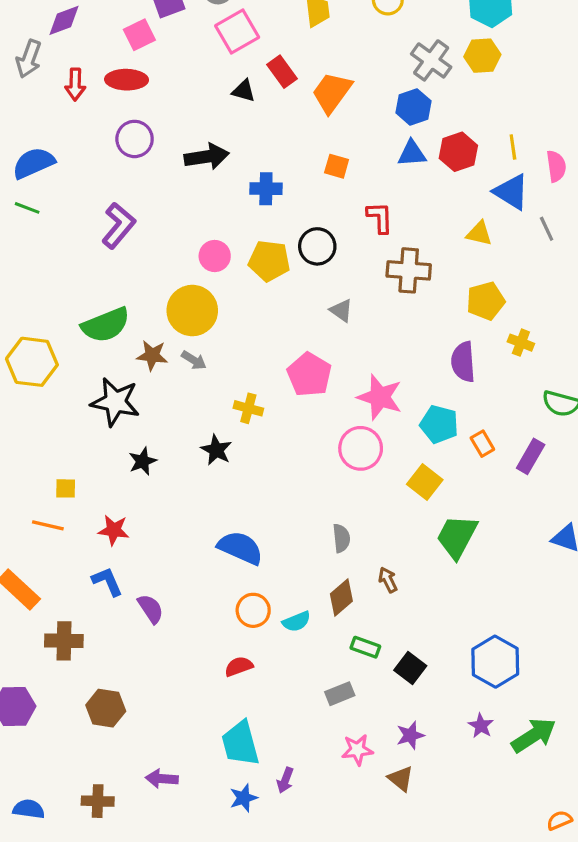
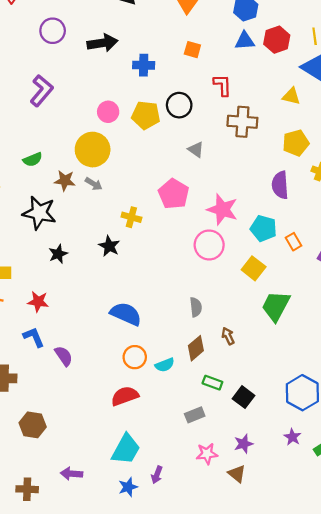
green semicircle: (106, 325) -> (33, 160), size x0.6
red semicircle: (239, 666) -> (125, 396), size x1.4
cyan trapezoid: (240, 743) -> (126, 449), turned -136

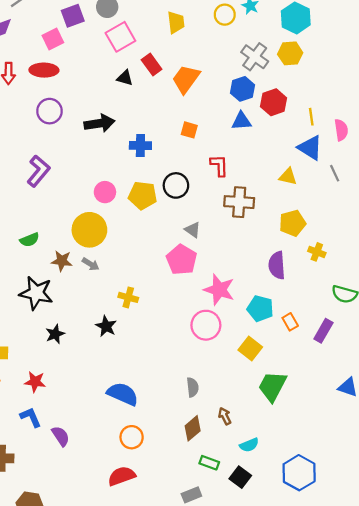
red hexagon: (277, 40) -> (274, 102), moved
pink pentagon: (174, 194) -> (181, 260), moved
cyan semicircle: (165, 365) -> (249, 445), moved

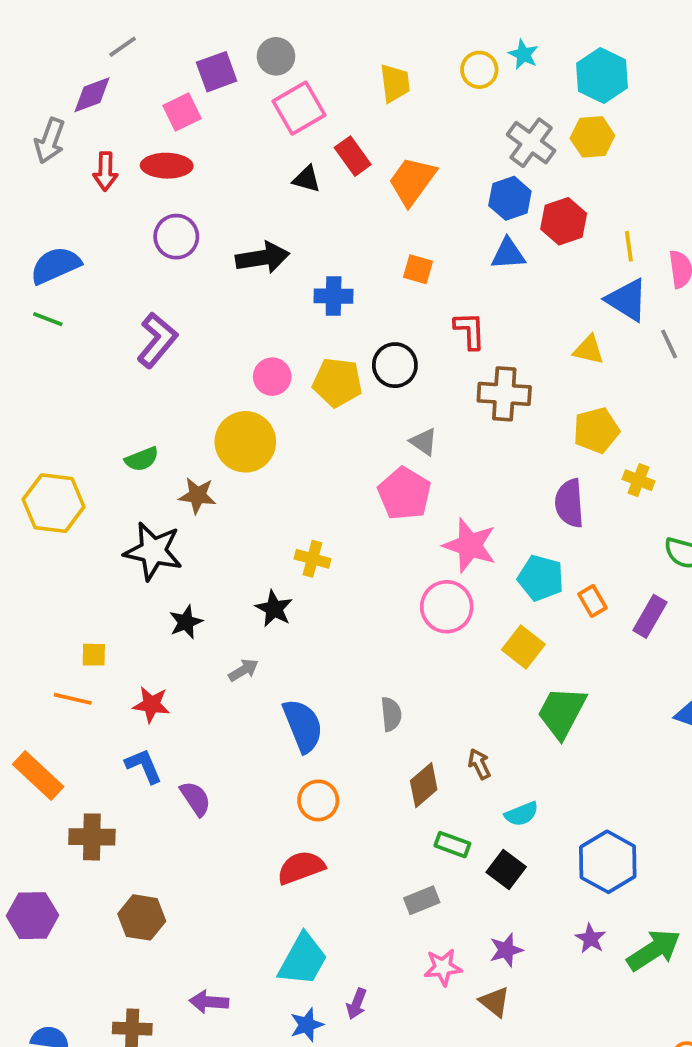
gray arrow: (91, 264) -> (243, 670), moved, turned -63
gray semicircle: (193, 387) -> (391, 714), moved
blue semicircle: (123, 394) -> (303, 726), turned 44

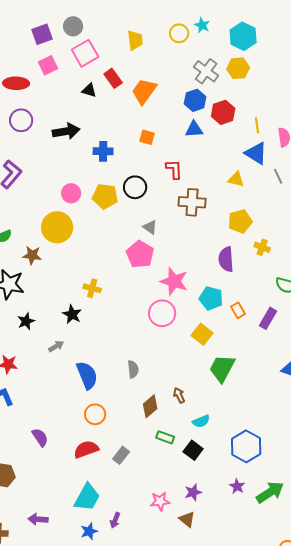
pink square: (182, 112) -> (48, 65), moved
purple semicircle: (195, 799) -> (40, 437), moved
gray rectangle: (422, 900) -> (121, 455), moved, turned -30

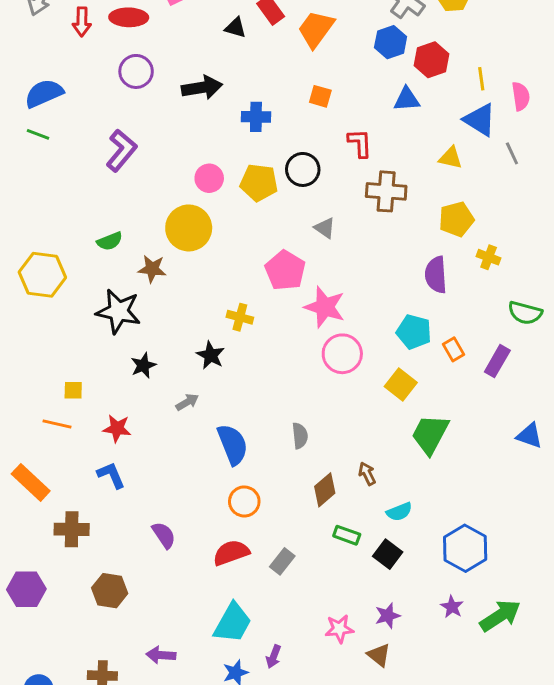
blue triangle: (194, 129) -> (407, 99), moved
pink pentagon: (140, 254) -> (285, 270), moved
pink star: (174, 281) -> (325, 307), moved

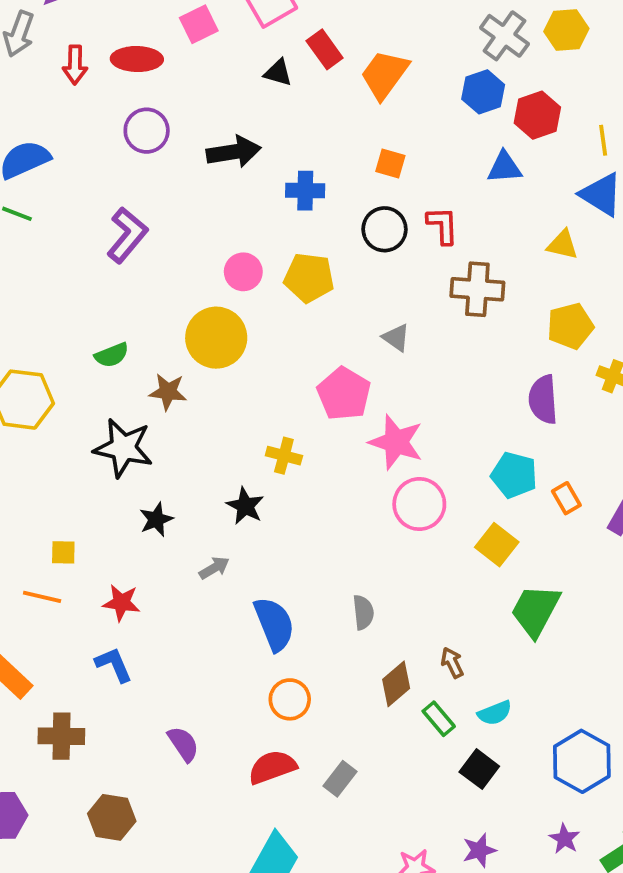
black circle: (303, 169) -> (385, 229), moved
green rectangle: (347, 535) -> (439, 719), moved, turned 30

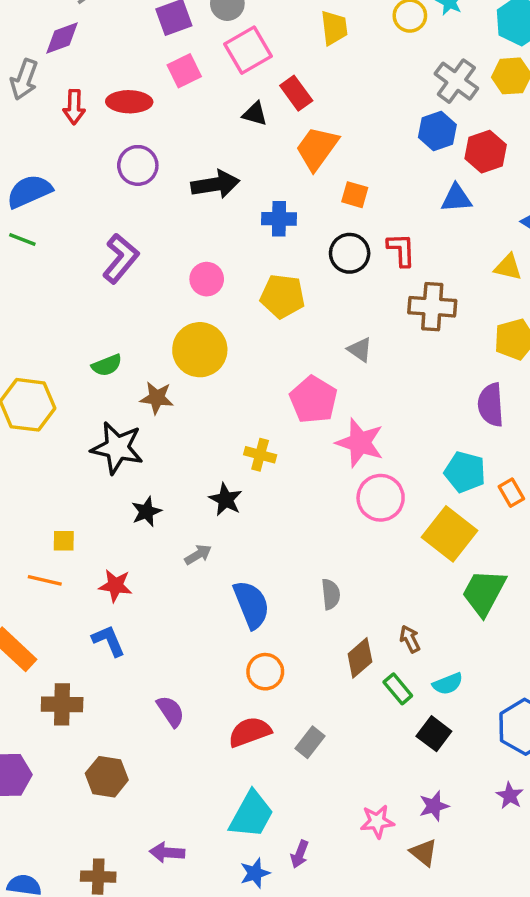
orange trapezoid: (385, 74) -> (317, 148), moved
pink circle: (243, 272) -> (207, 279), moved
yellow square: (497, 545) -> (449, 534), size x1.4

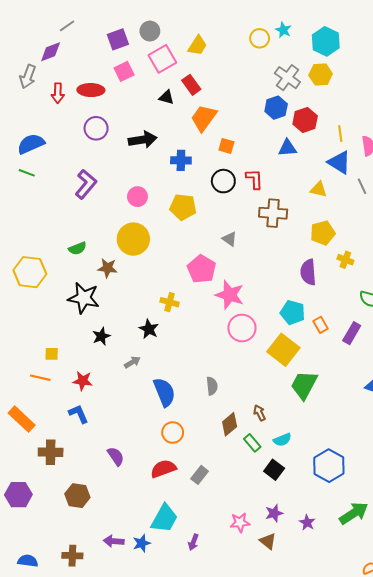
yellow trapezoid: (334, 28) -> (197, 46), moved, turned 40
purple star: (510, 796) -> (307, 523), moved
blue star: (255, 873) -> (142, 543), moved

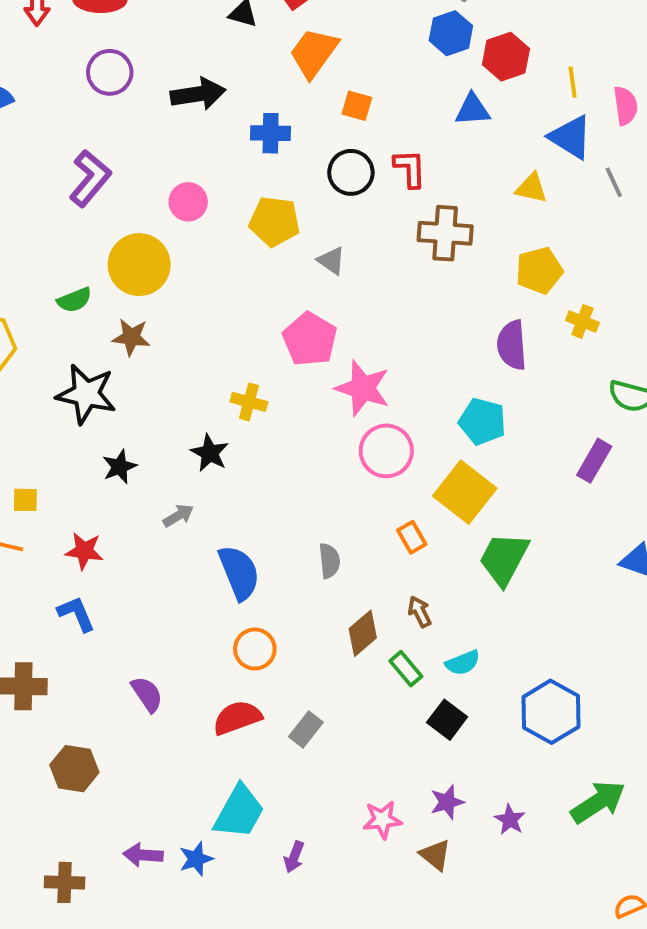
yellow circle: (133, 239) -> (139, 265), moved
gray triangle: (230, 239) -> (331, 261), moved
orange rectangle: (321, 325) -> (412, 537), moved

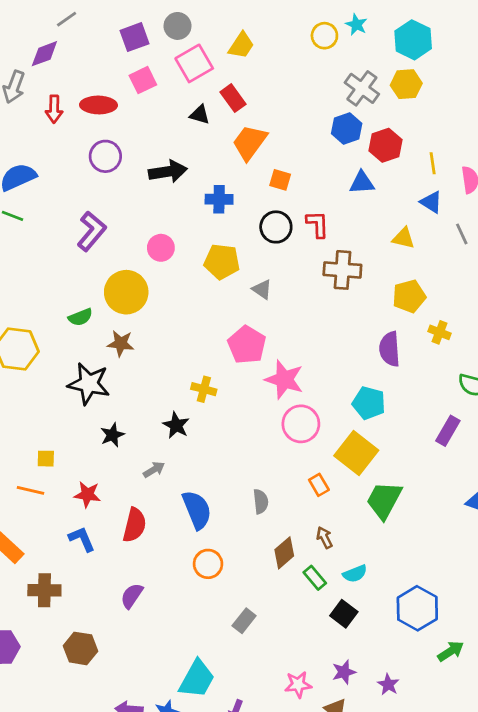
blue triangle: (571, 137) -> (431, 202), size x0.7
purple semicircle: (147, 694) -> (132, 596), turned -112
red semicircle: (237, 718) -> (135, 525), moved, turned 124
green arrow: (598, 802) -> (451, 651), moved, size x0.7

